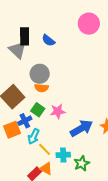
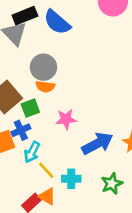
black rectangle: (25, 36) -> (25, 16), turned 66
blue semicircle: (48, 40) -> (57, 22), size x1.5
green square: (38, 110) -> (30, 108), moved, turned 32
green star: (82, 163) -> (112, 184), moved

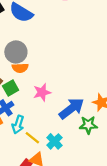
cyan cross: (71, 179) -> (54, 141), turned -35
green star: (112, 184) -> (88, 125), moved, turned 30

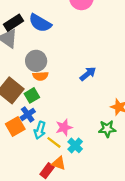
pink star: (42, 92) -> (64, 127), moved
blue arrow: (71, 108) -> (88, 74), moved, size x0.7

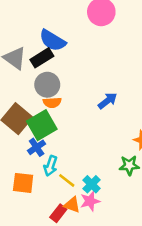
black rectangle: (14, 23) -> (42, 58), moved
green square: (32, 95) -> (42, 125), size x1.6
orange square: (15, 126) -> (23, 183), moved, turned 36
pink star: (64, 127) -> (90, 201), moved

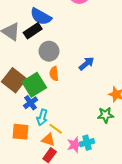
gray circle: (47, 85) -> (49, 51), moved
orange semicircle: (52, 103) -> (54, 74), moved, turned 88
cyan cross: (92, 184) -> (87, 143), moved, turned 32
orange triangle: (72, 205) -> (48, 140), moved

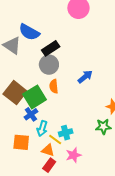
blue semicircle: (41, 17) -> (29, 32), moved
black rectangle: (33, 31) -> (51, 48), moved
cyan cross: (87, 143) -> (66, 133), moved

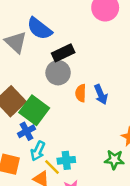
blue arrow: (85, 77) -> (101, 94), turned 98
orange semicircle: (54, 86) -> (81, 93), moved
green square: (35, 97) -> (34, 110), turned -30

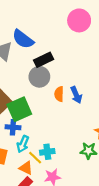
green square: (34, 110) -> (19, 109), turned 30
blue cross: (26, 131) -> (13, 127), turned 32

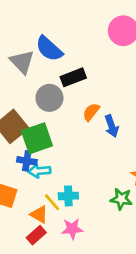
gray circle: (39, 77) -> (49, 98), moved
orange semicircle: (59, 94) -> (91, 112), moved, turned 32
cyan arrow: (23, 144) -> (39, 171), moved, turned 56

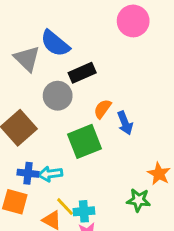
green square: (37, 138) -> (85, 141), moved
blue cross: (27, 161) -> (28, 173), moved
cyan cross: (68, 196) -> (84, 211), moved

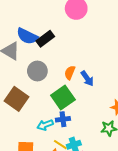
black rectangle: (82, 73) -> (45, 39), moved
blue cross: (28, 173) -> (63, 119), moved

